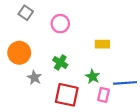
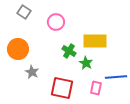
yellow rectangle: (102, 44) -> (95, 41), size x1.6
green cross: (60, 62) -> (69, 51), moved
green star: (93, 77) -> (86, 63), moved

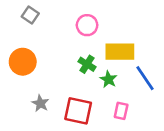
pink circle: (56, 22) -> (87, 25), moved
gray star: (32, 72) -> (40, 103), moved
blue line: (116, 77) -> (145, 78), moved, turned 60

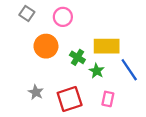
pink circle: (87, 25) -> (63, 17), moved
orange circle: (23, 62) -> (46, 46), moved
red square: (78, 111) -> (70, 99), turned -30

